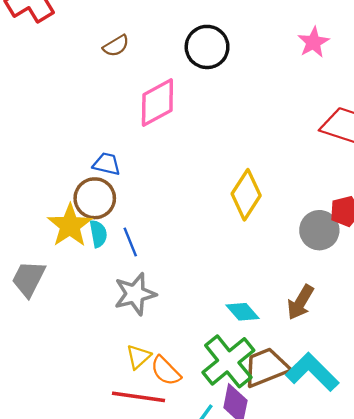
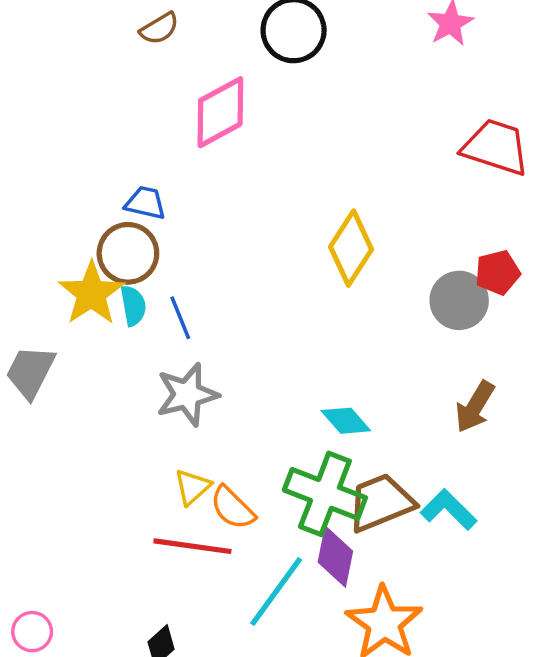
brown arrow: (300, 302) -> (475, 407), moved
green cross: (228, 361) -> (325, 494), turned -30
cyan L-shape: (312, 372) -> (449, 510), size x0.7

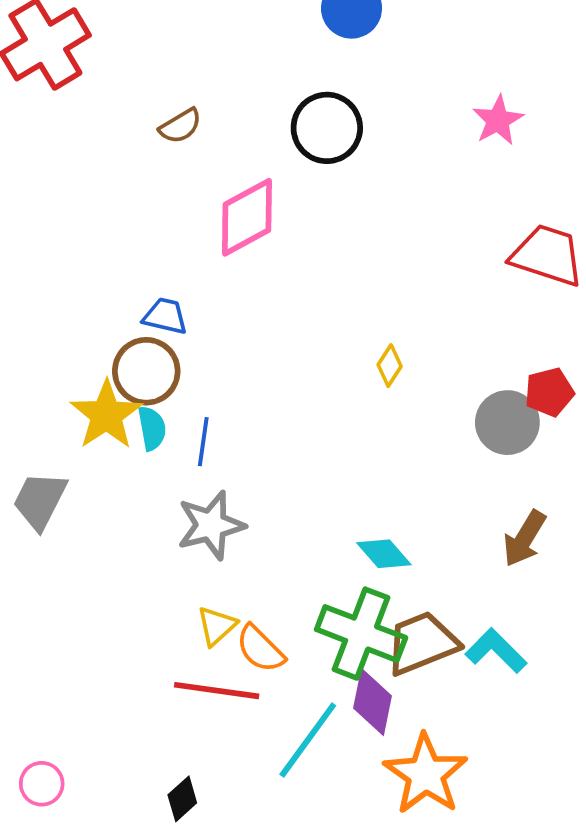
yellow diamond: (351, 248) -> (390, 366), size x0.5
blue line: (180, 318) -> (203, 442), turned 30

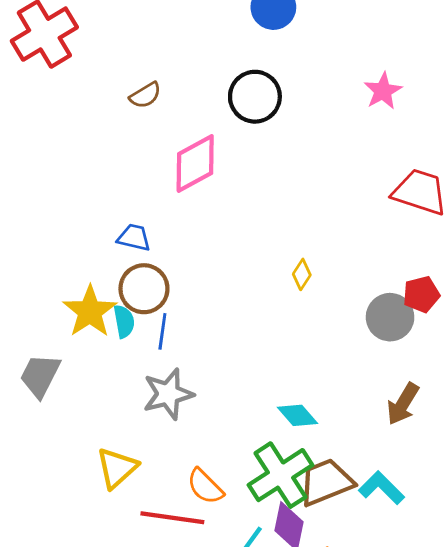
brown circle: (146, 371) -> (144, 289), moved
yellow triangle: (217, 626) -> (117, 468), moved, size x1.4
green cross: (361, 634) -> (280, 475), turned 36

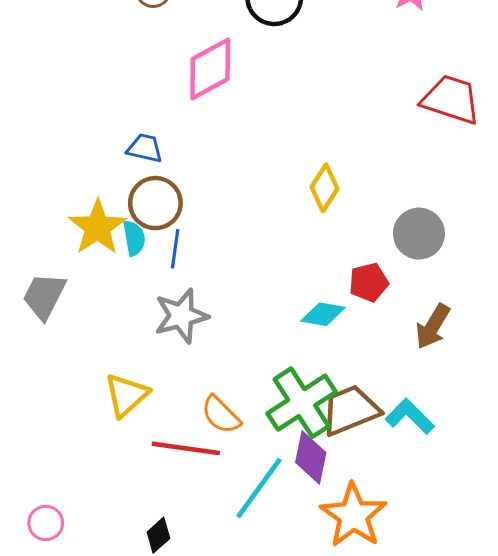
yellow diamond: (302, 274) -> (324, 188), size x1.4
red pentagon: (421, 294) -> (369, 282), moved
cyan diamond: (298, 415) -> (323, 314), moved, turned -39

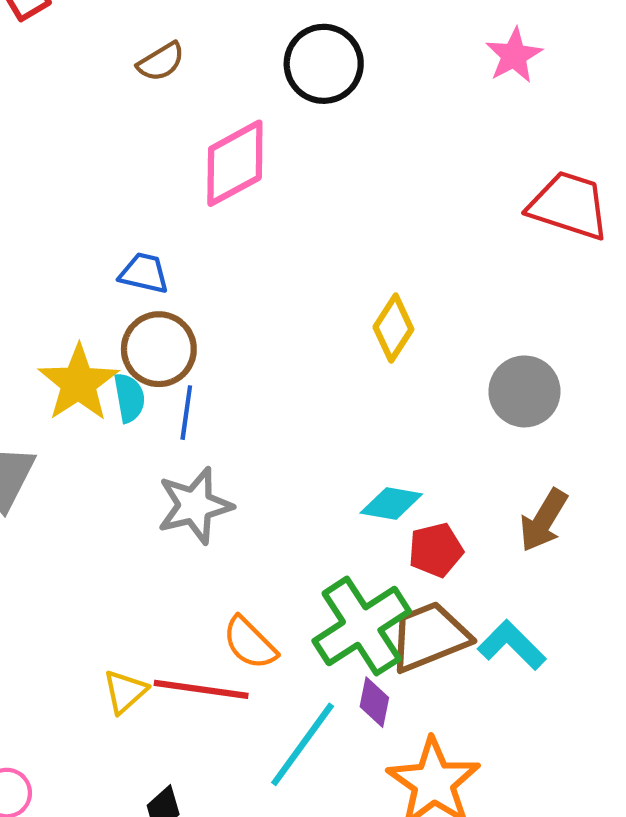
red pentagon: (369, 282) -> (436, 550), moved
yellow triangle: (126, 395) -> (125, 692), moved, size x0.7
purple diamond: (311, 457) -> (374, 702), size x0.7

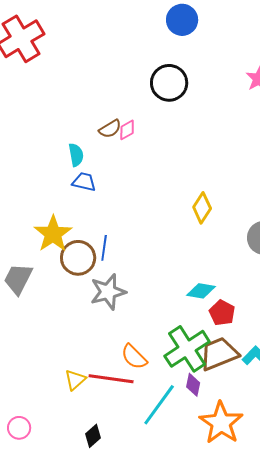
brown semicircle: (161, 62) -> (110, 129), moved
pink diamond: (235, 163) -> (127, 130), size x0.5
brown circle: (159, 349) -> (78, 258), moved
cyan semicircle: (129, 398) -> (76, 155), moved
red pentagon: (436, 550) -> (222, 313), turned -30

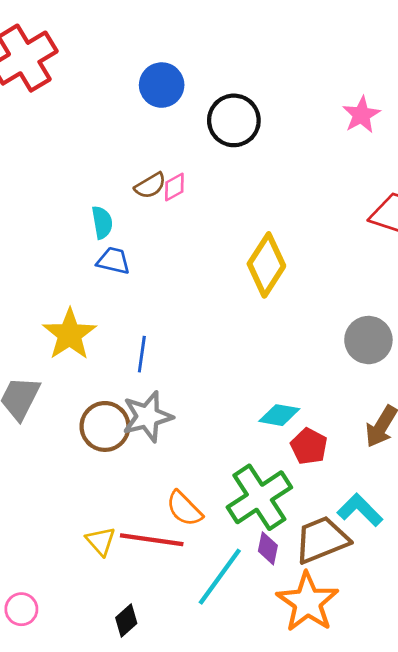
blue circle: (182, 20) -> (162, 85), moved
yellow diamond: (202, 208) -> (266, 265), moved, size x1.4
brown circle: (78, 258) -> (105, 426), moved
brown trapezoid: (219, 354) -> (322, 540), moved
yellow triangle: (75, 380) -> (101, 541), turned -30

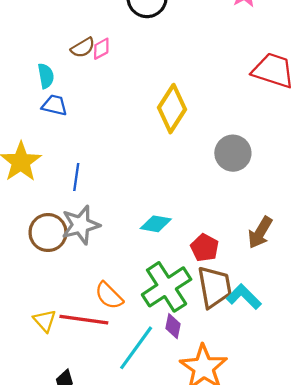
gray circle: (368, 340) -> (233, 153), moved
cyan diamond: (279, 415) -> (156, 224), moved
brown trapezoid: (322, 540) -> (214, 287), moved, turned 102

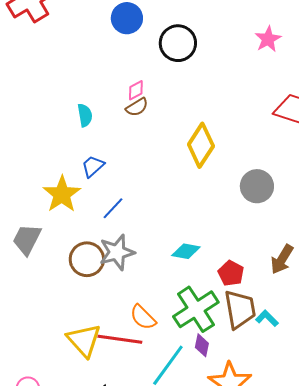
brown semicircle: (83, 48) -> (137, 107), moved
blue trapezoid: (55, 105) -> (93, 166), moved, turned -55
blue line: (76, 177) -> (113, 208), turned 35
cyan L-shape: (244, 297) -> (267, 318), size x0.7
yellow triangle: (45, 321) -> (84, 340), size x1.6

